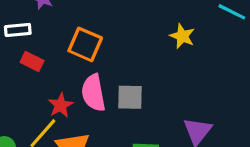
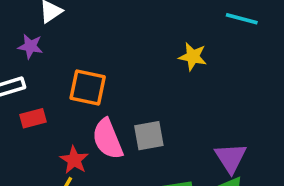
red rectangle: (32, 62) -> (33, 118), turned -30

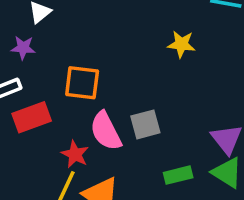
red rectangle: (33, 118) -> (32, 117), size x1.5

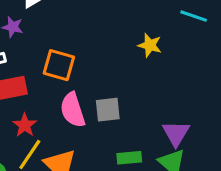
red star: (75, 154) -> (25, 125), moved

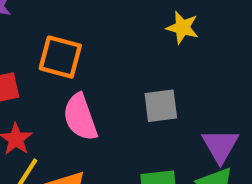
gray square: (108, 110) -> (161, 106), moved

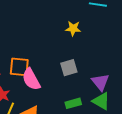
orange square: (60, 57) -> (19, 67), moved

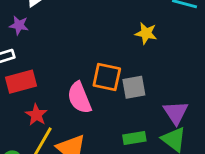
orange square: (19, 67) -> (107, 77), moved

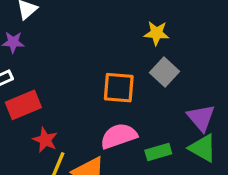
gray square: (134, 87) -> (165, 72), moved, turned -30
pink semicircle: (79, 98) -> (119, 136), moved, turned 100

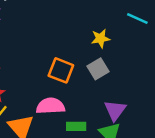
yellow star: (157, 33) -> (101, 38), turned -30

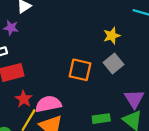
pink semicircle: (50, 106) -> (48, 104), moved

